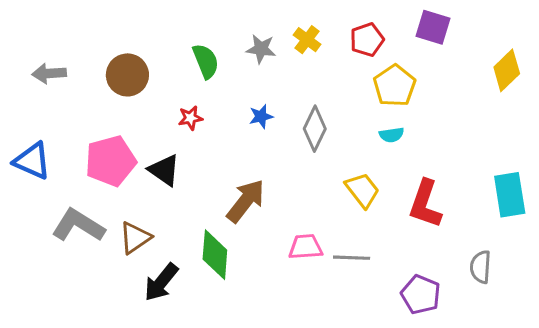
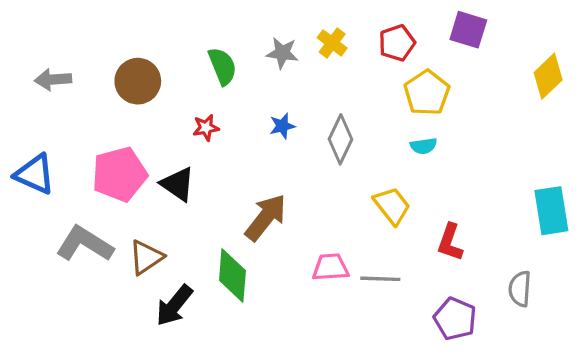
red L-shape: (425, 204) -> (450, 242), moved, size x0.7

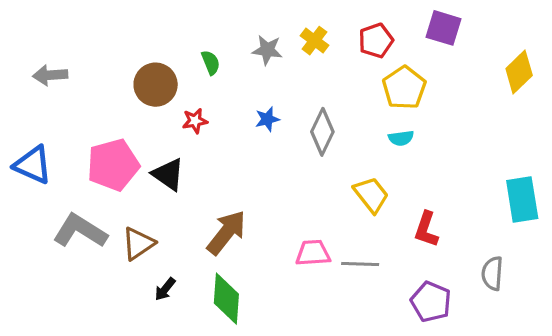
green semicircle: (222, 66) -> (211, 63), size x0.7
brown circle: (138, 81) -> (156, 85), moved
brown arrow: (266, 217) -> (226, 233), moved
green diamond: (232, 276) -> (226, 299), moved
black arrow: (174, 305) -> (165, 289), size x0.6

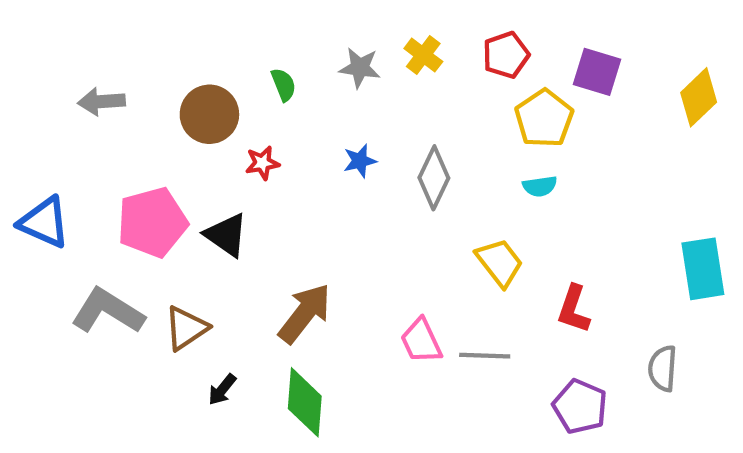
purple square: (444, 28) -> (597, 72), moved
gray arrow: (50, 75) -> (101, 102), moved
pink trapezoid: (313, 253) -> (421, 341), turned -111

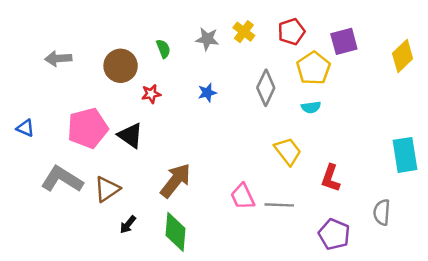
purple square: (597, 72) -> (344, 41), turned -32
gray diamond: (434, 178) -> (266, 88), moved
blue triangle: (44, 222) -> (25, 128), size x0.6

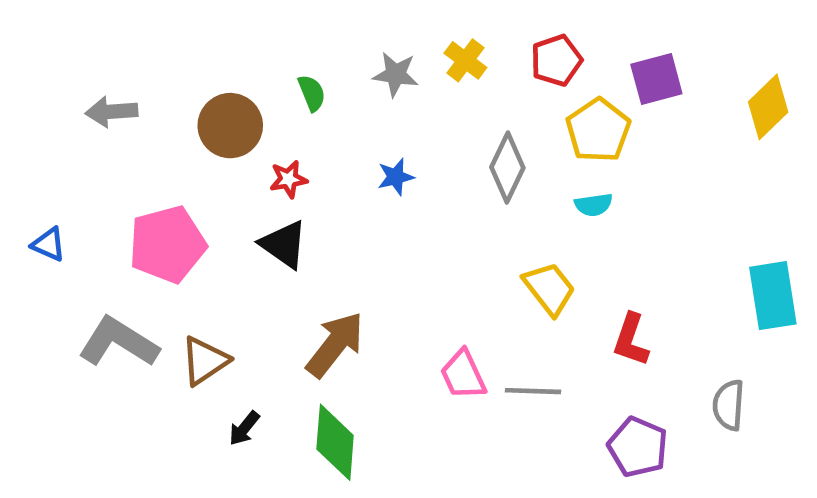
black triangle: (130, 135) -> (284, 244), moved

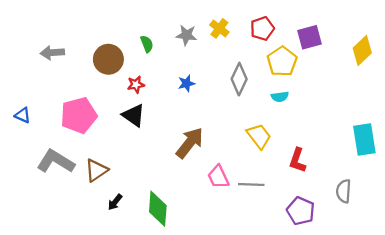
brown arrow: (335, 344) -> (190, 143), moved

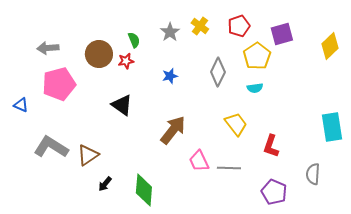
gray star: (186, 35) -> (170, 32), turned 30
red star: (136, 85) -> (126, 61), moved
pink pentagon: (79, 115) -> (59, 84), moved

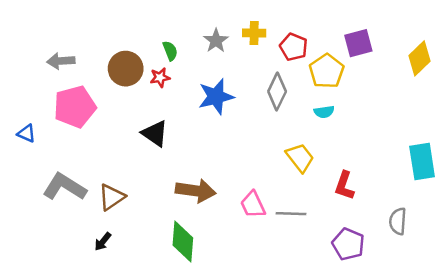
yellow cross: (200, 26) -> (254, 33), turned -36
red pentagon: (239, 26) -> (294, 47), moved, turned -30
blue star: (170, 76) -> (216, 97), size x1.8
brown arrow: (173, 130) -> (196, 191), moved, turned 60
black arrow: (105, 184) -> (103, 242), moved

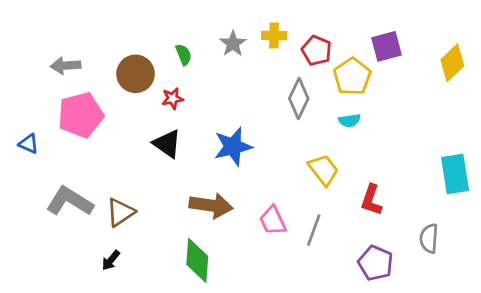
red star: (160, 77) -> (173, 99), moved
blue star: (216, 97) -> (233, 146), moved
gray line: (291, 214) -> (314, 230), turned -72

